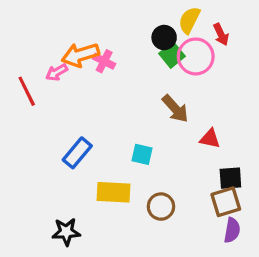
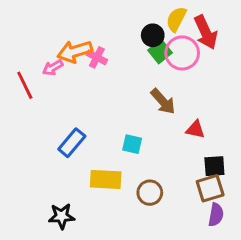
red arrow: (221, 34) -> (206, 32), size x1.6

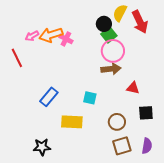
pink circle: (182, 53) -> (113, 51), moved
pink arrow: (53, 68) -> (32, 36), moved
brown arrow: (163, 101) -> (111, 69), turned -54
brown square: (210, 188) -> (122, 146), moved
brown circle: (150, 193) -> (117, 122), moved

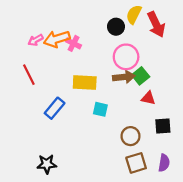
green square: (109, 35) -> (141, 76), moved
red line: (17, 58) -> (29, 75), moved
yellow rectangle: (72, 122) -> (85, 83), moved

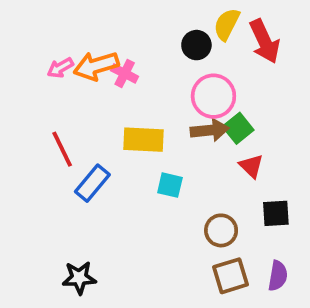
red line: (29, 75) -> (62, 149), moved
red triangle: (148, 98) -> (251, 166), turned 32

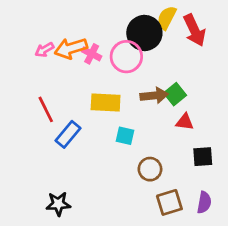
black circle: (196, 45) -> (144, 33), size x1.6
pink circle: (213, 96) -> (126, 57), moved
red triangle: (251, 166) -> (185, 122), turned -36
brown circle: (221, 230) -> (150, 169), moved

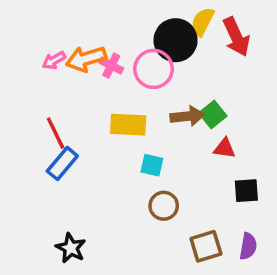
blue rectangle: (68, 134) -> (62, 164), moved
brown circle: (150, 169) -> (164, 206), moved
black star: (58, 204) -> (71, 248), turned 30

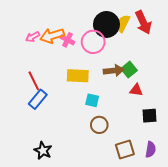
yellow semicircle: (203, 22) -> (123, 23), moved

